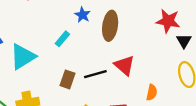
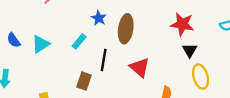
black triangle: (184, 41) -> (190, 50), moved
cyan triangle: (23, 57) -> (41, 44), moved, size x0.7
black line: (95, 74) -> (104, 60), moved, turned -65

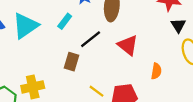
cyan triangle: (41, 44) -> (25, 26), size x1.4
black line: (104, 60) -> (91, 39), turned 45

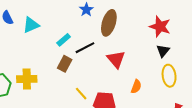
cyan rectangle: (65, 21) -> (64, 40), moved
cyan triangle: (25, 26) -> (31, 25), size x0.7

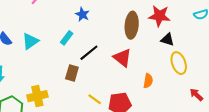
brown ellipse: (109, 23) -> (132, 25), moved
cyan rectangle: (64, 40) -> (67, 38), moved
black triangle: (163, 51) -> (167, 40), turned -40

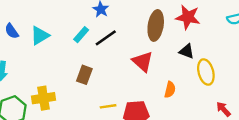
black triangle: (167, 40) -> (187, 51), moved
black line: (89, 53) -> (106, 38), moved
yellow line: (95, 99) -> (108, 106), turned -48

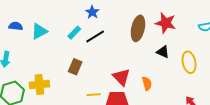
blue semicircle: (12, 31) -> (16, 26), turned 128
red triangle: (143, 62) -> (121, 77), moved
yellow ellipse: (206, 72) -> (189, 62), moved
orange semicircle: (170, 90) -> (147, 83), turned -32

